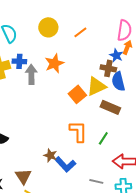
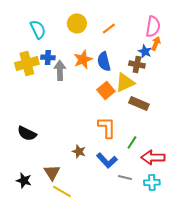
blue semicircle: (118, 81) -> (104, 61), moved
green line: (103, 138) -> (132, 142), moved
blue L-shape: (65, 164) -> (107, 160), moved

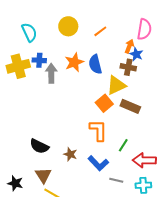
orange arrow: (156, 43) -> (129, 46), moved
orange square: (106, 90) -> (104, 103), moved
black semicircle: (27, 133) -> (39, 146), moved

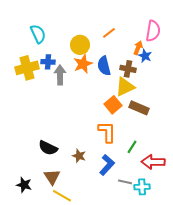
yellow circle: (68, 26) -> (80, 45), moved
brown cross: (128, 67) -> (128, 69), moved
blue L-shape: (98, 163) -> (107, 165), turned -95
cyan cross: (143, 185) -> (142, 187), moved

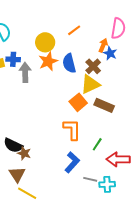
brown cross: (128, 69) -> (93, 66), turned 35
brown star: (79, 156) -> (24, 153), moved

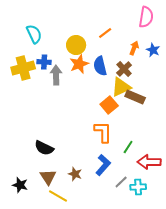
pink semicircle: (118, 28) -> (146, 17), moved
blue star: (110, 53) -> (153, 50), moved
brown rectangle: (104, 105) -> (135, 97), moved
brown star: (24, 153) -> (75, 174), moved
gray line: (90, 179) -> (121, 182), turned -56

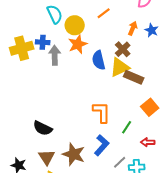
cyan semicircle: (34, 34) -> (55, 14), moved
blue semicircle: (100, 66) -> (99, 60), moved
orange square: (109, 105) -> (150, 107), moved
red arrow: (149, 162) -> (148, 142), size x0.6
brown star: (75, 174) -> (74, 154), size x1.6

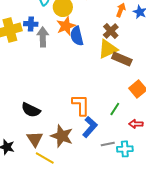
blue semicircle: (99, 60) -> (77, 36), moved
orange L-shape: (102, 112) -> (81, 105), moved
gray line: (120, 162) -> (108, 144), turned 32

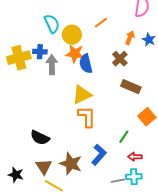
orange star: (66, 26) -> (75, 54), turned 30
yellow triangle: (108, 49) -> (82, 95), moved
orange L-shape: (81, 105) -> (87, 117), moved
red arrow: (136, 124) -> (135, 157), moved
gray line: (108, 144) -> (118, 181), moved

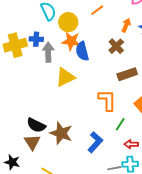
brown rectangle: (131, 87) -> (127, 74), turned -42
yellow triangle: (82, 95) -> (65, 77), moved
orange L-shape: (87, 117) -> (107, 100), moved
brown star: (71, 164) -> (61, 133), moved
brown triangle: (44, 167) -> (32, 142), moved

